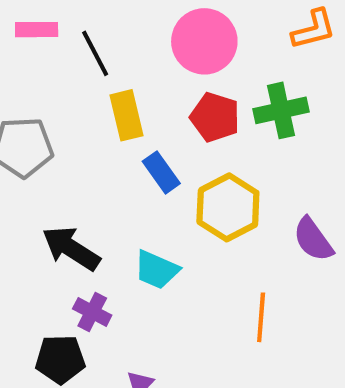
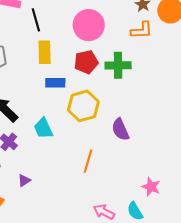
red pentagon: (215, 117) -> (86, 62), turned 30
blue rectangle: (161, 172) -> (55, 83), turned -66
cyan trapezoid: (157, 270) -> (43, 128), turned 30

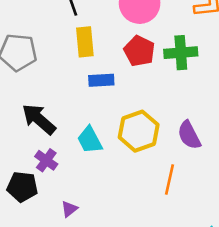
red pentagon: (86, 62) -> (139, 51), turned -30
yellow hexagon: (83, 106) -> (139, 131), moved
orange line: (88, 161) -> (169, 180), moved

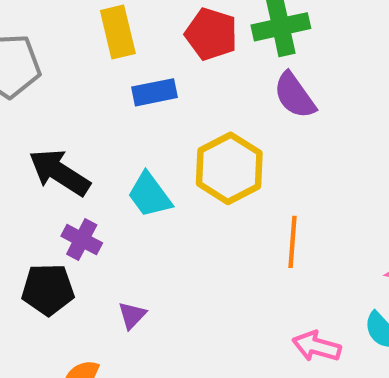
purple semicircle: (189, 135) -> (295, 95), moved

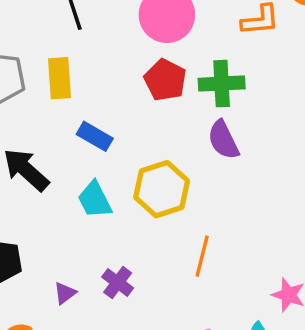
yellow rectangle: (118, 32) -> (59, 78), moved
blue rectangle: (155, 92) -> (95, 136), moved, turned 32
purple cross: (82, 240) -> (118, 283), moved

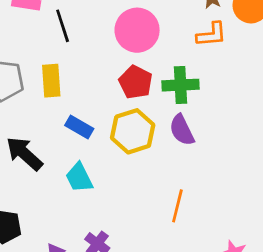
yellow hexagon: (162, 189) -> (133, 131), moved
orange line: (202, 256) -> (177, 206), moved

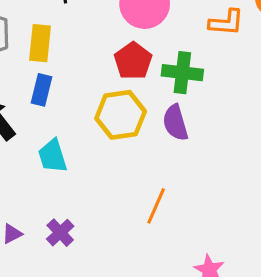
blue rectangle: (79, 127) -> (42, 90), moved, turned 64

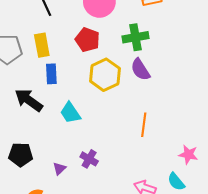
red pentagon: (133, 61) -> (87, 40), moved

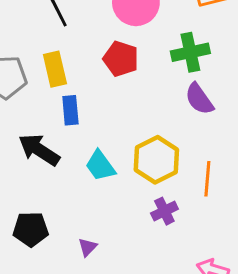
yellow hexagon: (105, 75) -> (156, 160), moved
purple cross: (89, 159) -> (164, 211), moved, turned 36

